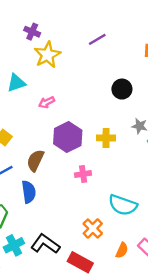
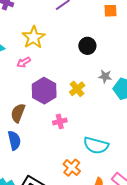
yellow star: (47, 55) -> (34, 37), moved
yellow cross: (106, 138) -> (77, 89), turned -35

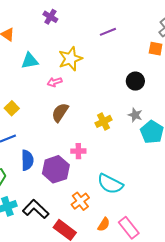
black circle: (87, 46) -> (135, 81), moved
purple hexagon: (44, 91) -> (56, 169), moved
brown semicircle: (18, 113) -> (60, 113), moved

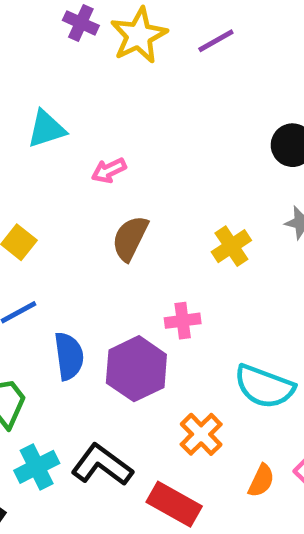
yellow star: (70, 59) -> (139, 35), moved

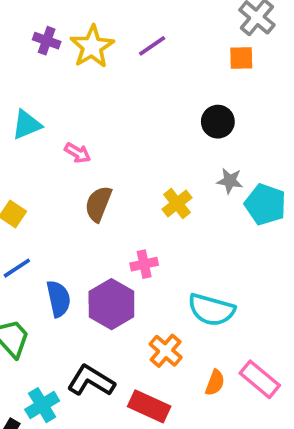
pink arrow: (109, 170) -> (78, 153), turned -120
cyan cross: (37, 467) -> (42, 405), moved

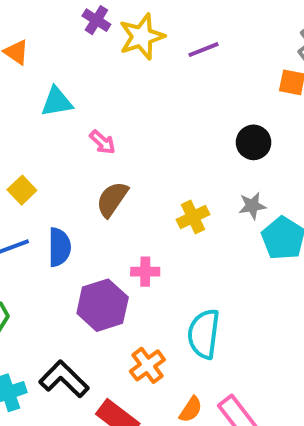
gray star: (230, 181) -> (252, 206), turned -30
blue semicircle: (59, 299) -> (59, 247), moved
cyan semicircle: (211, 310) -> (204, 334), turned 69

